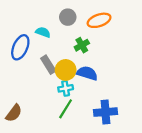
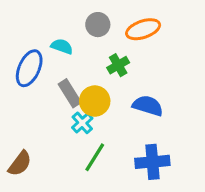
blue semicircle: (87, 73) -> (148, 106), moved
cyan cross: (66, 88) -> (82, 123), moved, turned -32

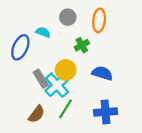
orange ellipse: (143, 29) -> (99, 20), turned -65
gray rectangle: (70, 93) -> (41, 79), moved
cyan cross: (82, 123) -> (57, 85), size x1.6
brown semicircle: (20, 163) -> (37, 114), moved

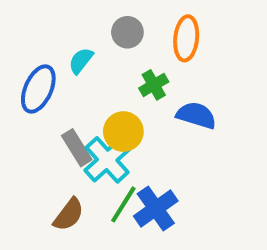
cyan semicircle: (43, 32) -> (81, 61), turned -72
blue semicircle: (102, 73) -> (196, 115), moved
blue cross: (105, 112) -> (156, 208), moved, turned -30

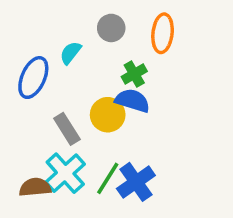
blue semicircle: (196, 115) -> (132, 101), moved
cyan cross: (107, 160) -> (65, 173), moved
brown semicircle: (69, 215) -> (35, 187), moved, turned -132

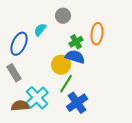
orange ellipse: (163, 33) -> (97, 34), moved
gray rectangle: (67, 129) -> (14, 73), moved
green line: (108, 178) -> (66, 84), moved

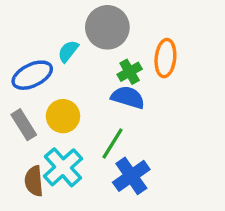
gray circle: (63, 16) -> (107, 27), size x1.6
blue ellipse: (19, 44) -> (32, 75), turned 40
yellow circle: (61, 65) -> (63, 116), moved
brown semicircle: (20, 106) -> (34, 181), turned -90

